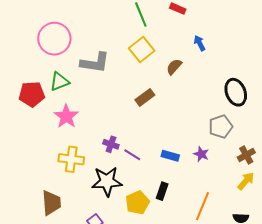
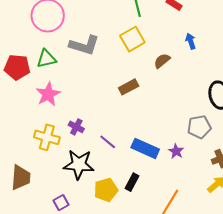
purple cross: (111, 144) -> (76, 127), moved
blue rectangle: (170, 156) -> (145, 148), size x1.5

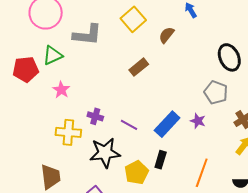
pink star: (48, 94) -> (61, 90), size x0.7
gray pentagon: (199, 127) -> (216, 92), turned -30
blue rectangle: (145, 148) -> (167, 124), turned -60

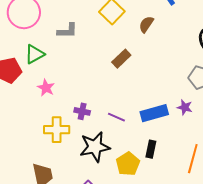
gray L-shape: (87, 35) -> (67, 31), size x0.7
blue rectangle: (167, 124) -> (154, 113), turned 36

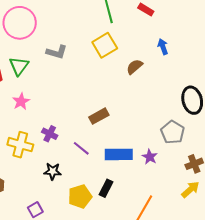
green triangle: (35, 54) -> (19, 66), turned -40
brown rectangle: (121, 59) -> (99, 116), moved
black star: (95, 147) -> (53, 171), size x0.6

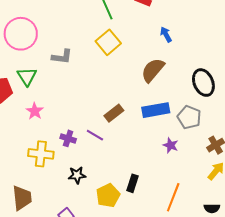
brown semicircle: (135, 67) -> (153, 70), moved, size x1.5
purple line: (81, 148) -> (95, 135), moved
blue rectangle: (119, 154) -> (156, 110), moved

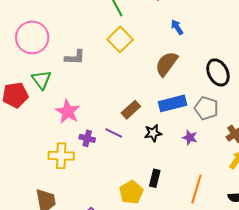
pink star: (35, 111) -> (68, 112), moved, size x1.4
black star: (77, 175) -> (153, 133), moved

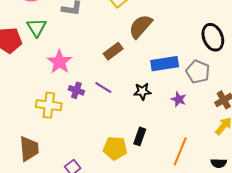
brown semicircle: (166, 64) -> (140, 26), moved
brown rectangle: (131, 110) -> (113, 51), moved
yellow pentagon: (131, 192) -> (115, 148), turned 30

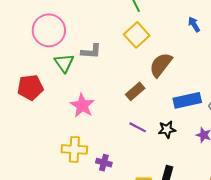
green triangle: (36, 27) -> (64, 63), moved
purple line: (103, 88) -> (138, 127), moved
purple cross: (76, 90) -> (104, 163), moved

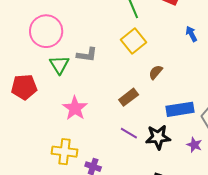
brown semicircle: (161, 65) -> (156, 72), size x0.6
black star: (167, 129) -> (158, 137), size x1.4

